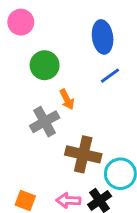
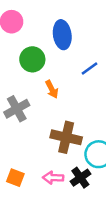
blue ellipse: (103, 37) -> (62, 35), moved
gray cross: (45, 122) -> (17, 109), moved

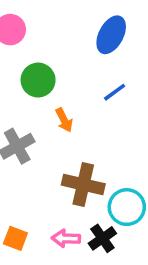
blue ellipse: (62, 35) -> (111, 35), moved, turned 36

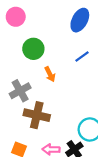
brown cross: (83, 184) -> (37, 115), moved

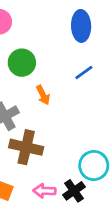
blue ellipse: (80, 20) -> (81, 26), turned -30

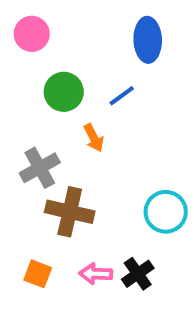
blue line: (84, 72) -> (122, 96), moved
cyan circle: (94, 166) -> (166, 212), moved

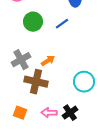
orange arrow: (94, 138) -> (48, 61), moved, turned -96

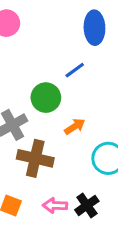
green circle: (33, 22) -> (46, 98), moved
orange arrow: (48, 61) -> (75, 126), moved

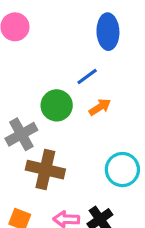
orange arrow: (75, 126) -> (100, 107), moved

